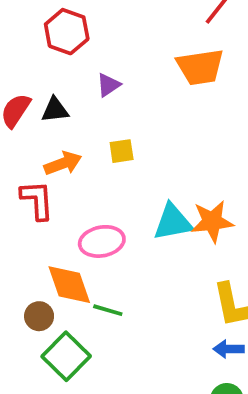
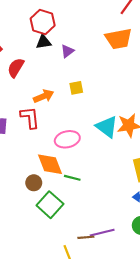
black triangle: (55, 110) -> (44, 42), moved
cyan triangle: (173, 222) -> (107, 127), turned 50

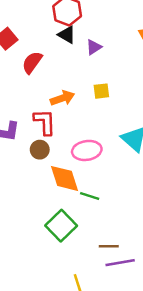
black triangle: (44, 42) -> (67, 35), turned 35
brown circle: (34, 183) -> (40, 150), moved
brown line: (86, 237) -> (109, 246), moved

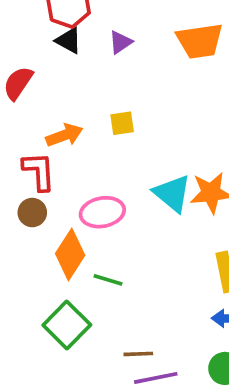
purple triangle: (94, 47) -> (121, 42), moved
orange diamond: (64, 178) -> (70, 254), turned 52

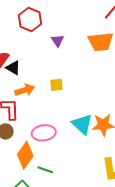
black triangle: (69, 41) -> (13, 68), moved
purple triangle: (121, 42) -> (57, 41), turned -32

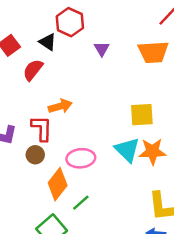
black triangle: (13, 68) -> (48, 42), moved
yellow square: (56, 85) -> (142, 115), moved, size x1.5
green line: (45, 170) -> (81, 203), turned -63

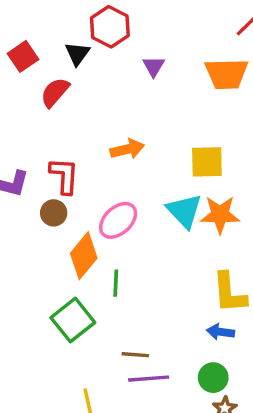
black triangle: (48, 42) -> (77, 54), turned 30
orange arrow: (60, 106) -> (127, 149), moved
pink ellipse: (81, 158) -> (118, 220), turned -40
green line: (81, 203) -> (116, 283), turned -48

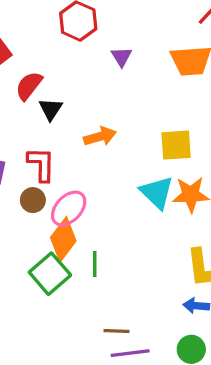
black triangle: (77, 54) -> (51, 109), moved
pink ellipse: (118, 220) -> (69, 208), moved
green square: (73, 320) -> (50, 274), moved

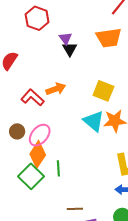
black triangle: (51, 109) -> (70, 49), moved
yellow square: (176, 145) -> (103, 91), turned 30
red L-shape: (41, 164) -> (33, 98), moved, turned -45

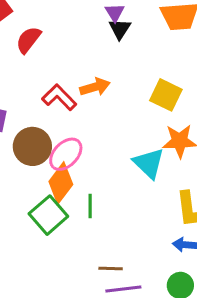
cyan triangle: (94, 121) -> (149, 163), moved
brown circle: (17, 131) -> (32, 146), size x1.6

